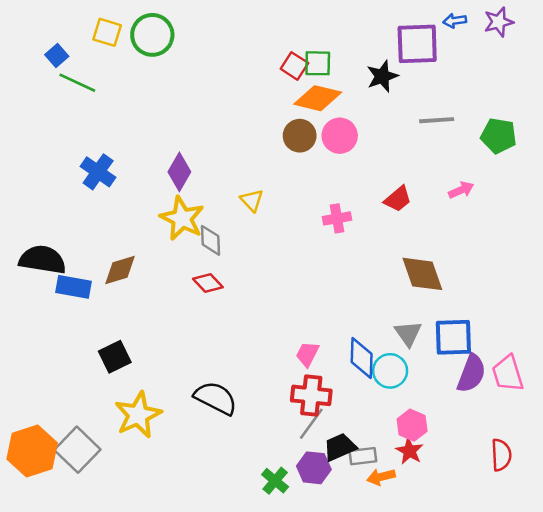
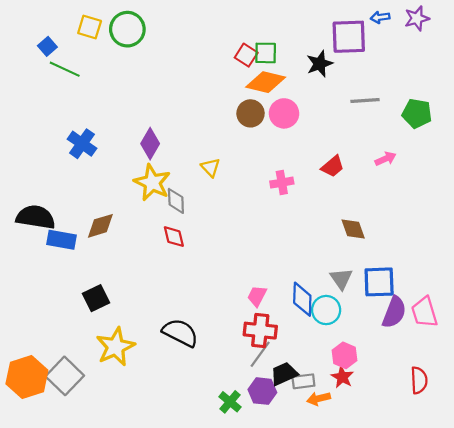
brown diamond: (422, 274) -> (353, 229), size x0.7
red diamond: (208, 283) -> (174, 237), turned 30

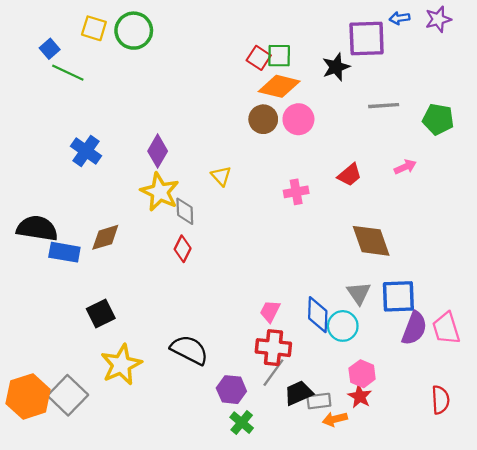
brown diamond: (353, 229) -> (371, 241), size x1.5
red diamond: (174, 237) -> (183, 249), turned 40
purple hexagon: (262, 391) -> (231, 390), moved

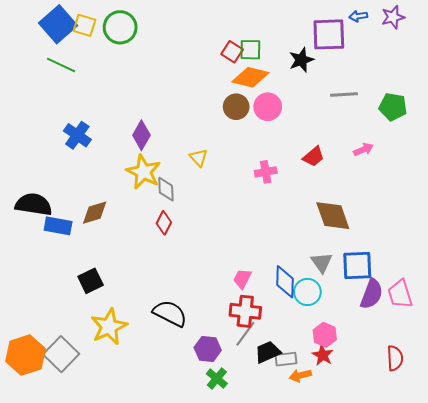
blue square: (50, 49) -> (58, 24), moved, size x2.0

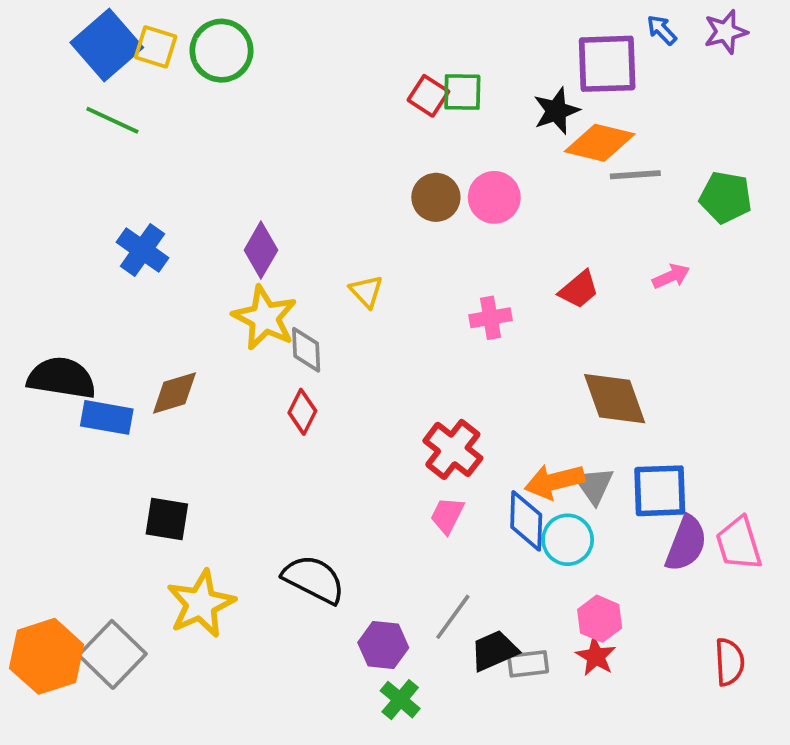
blue arrow: (358, 16) -> (662, 30), turned 54
orange diamond: (250, 77) -> (600, 143), moved
black square: (91, 281) -> (167, 519), turned 35
red cross: (245, 311) -> (453, 449), moved, turned 32
orange arrow: (300, 375) -> (554, 481), moved, size x1.4

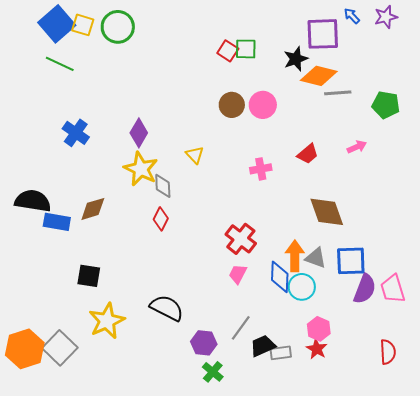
orange arrow: (554, 481) -> (295, 256), turned 104
gray triangle: (594, 485) -> (316, 258), turned -35

